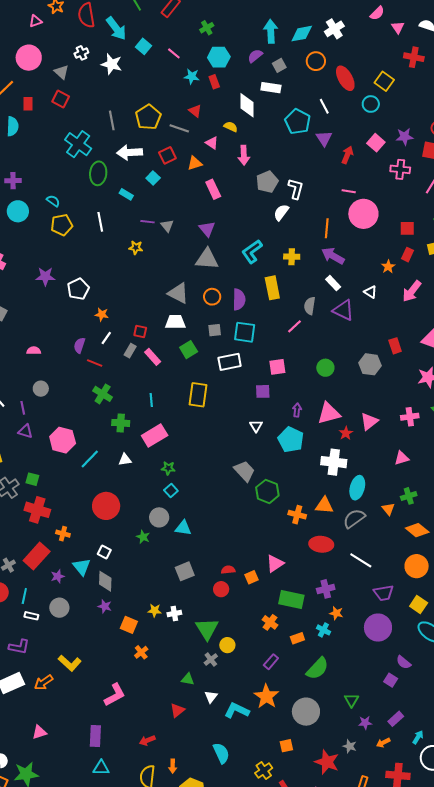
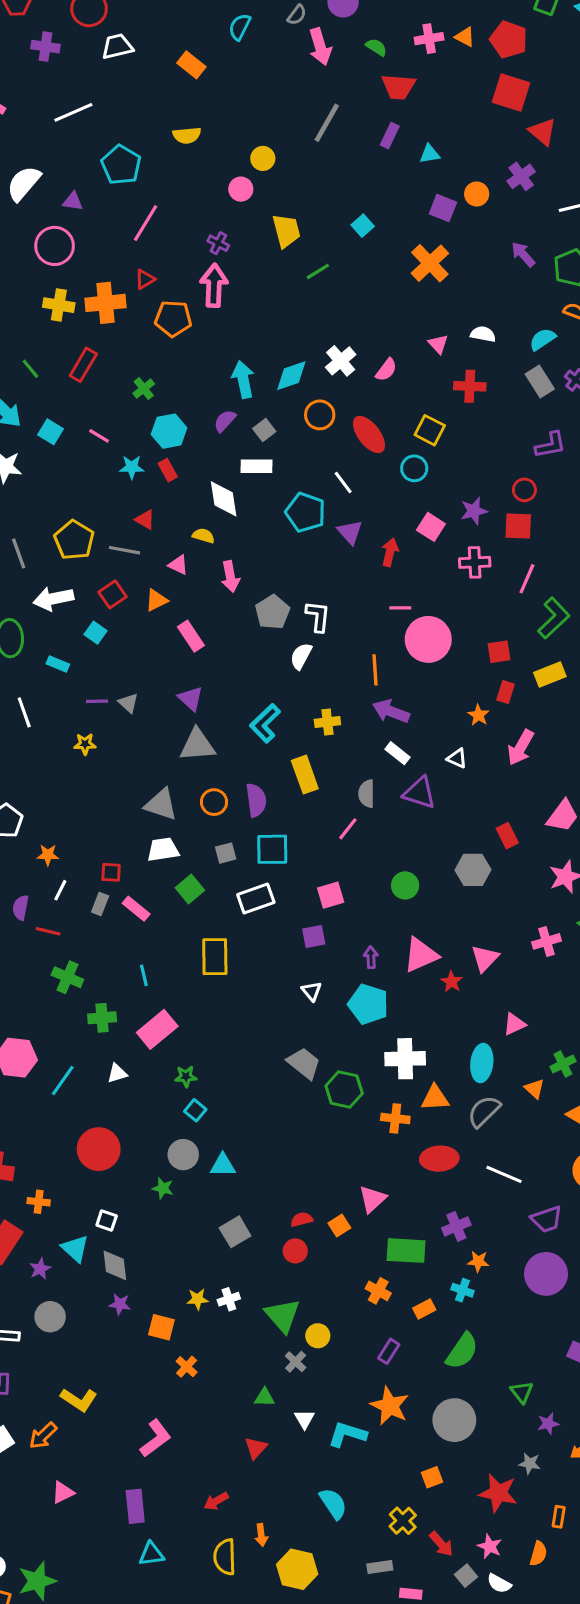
pink semicircle: (377, 13) -> (386, 370), moved
pink triangle: (402, 458) -> (514, 1024), moved
white cross: (334, 462) -> (405, 1059), moved
pink triangle: (39, 732) -> (63, 1492), moved

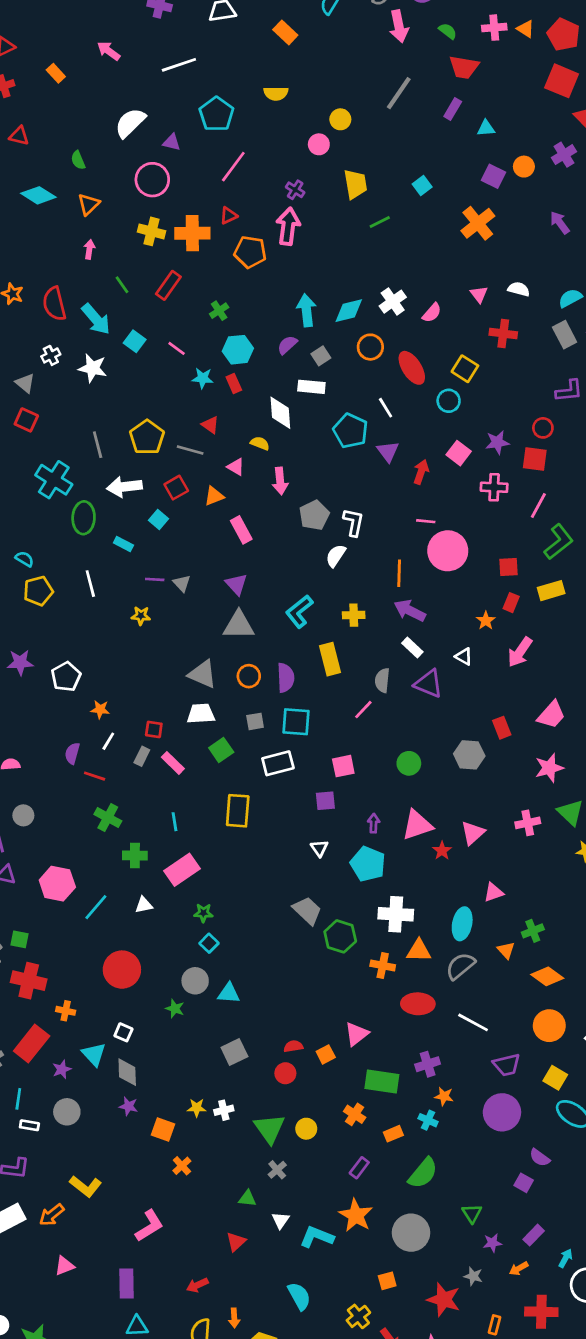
yellow circle: (318, 1336) -> (306, 1129), moved

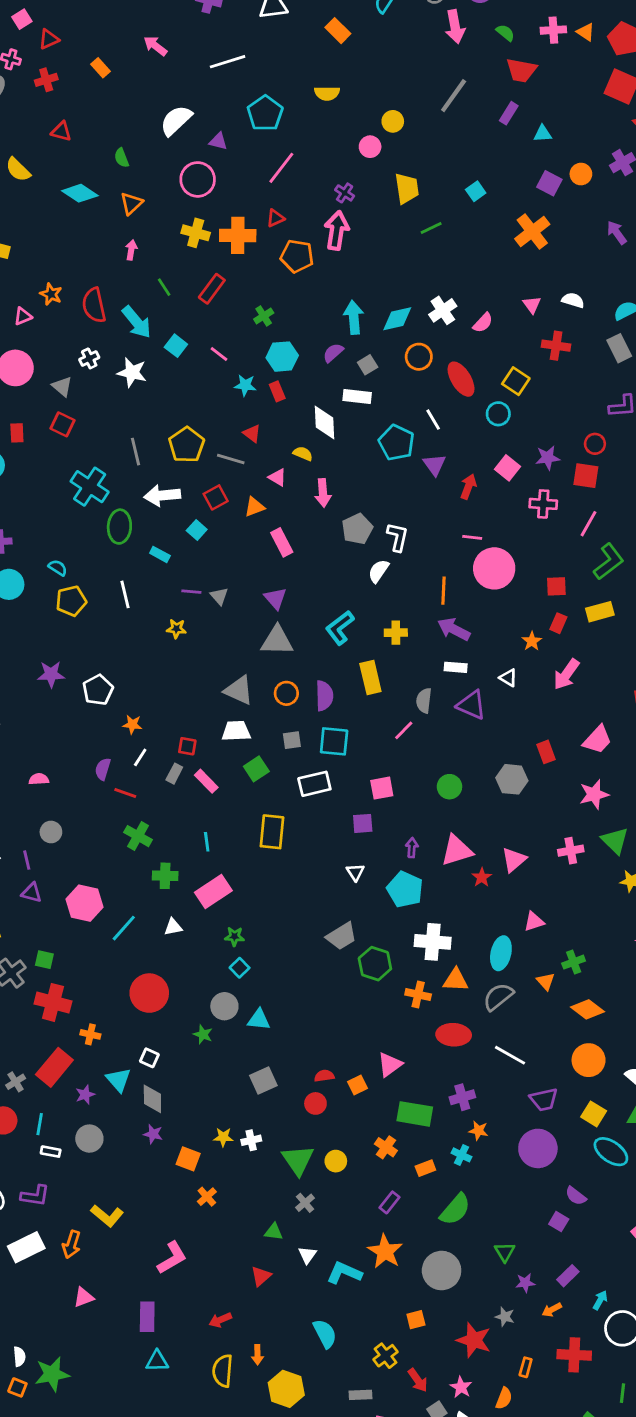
white rectangle: (412, 648) -> (456, 667), turned -40
gray trapezoid: (307, 910) -> (341, 936), turned 104
orange arrow: (52, 1215) -> (71, 1244), turned -35

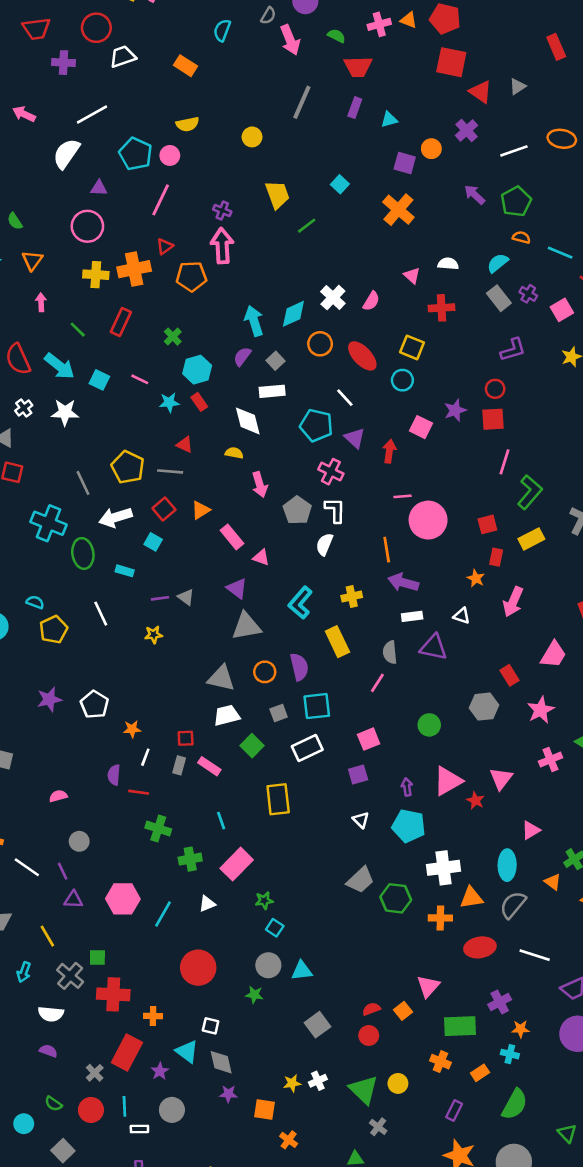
white semicircle: (176, 120) -> (66, 154), moved
pink circle: (370, 147) -> (170, 155), moved
pink triangle: (277, 477) -> (261, 557), moved
pink cross: (543, 504) -> (331, 472), moved, turned 35
pink star: (594, 794) -> (541, 710), moved

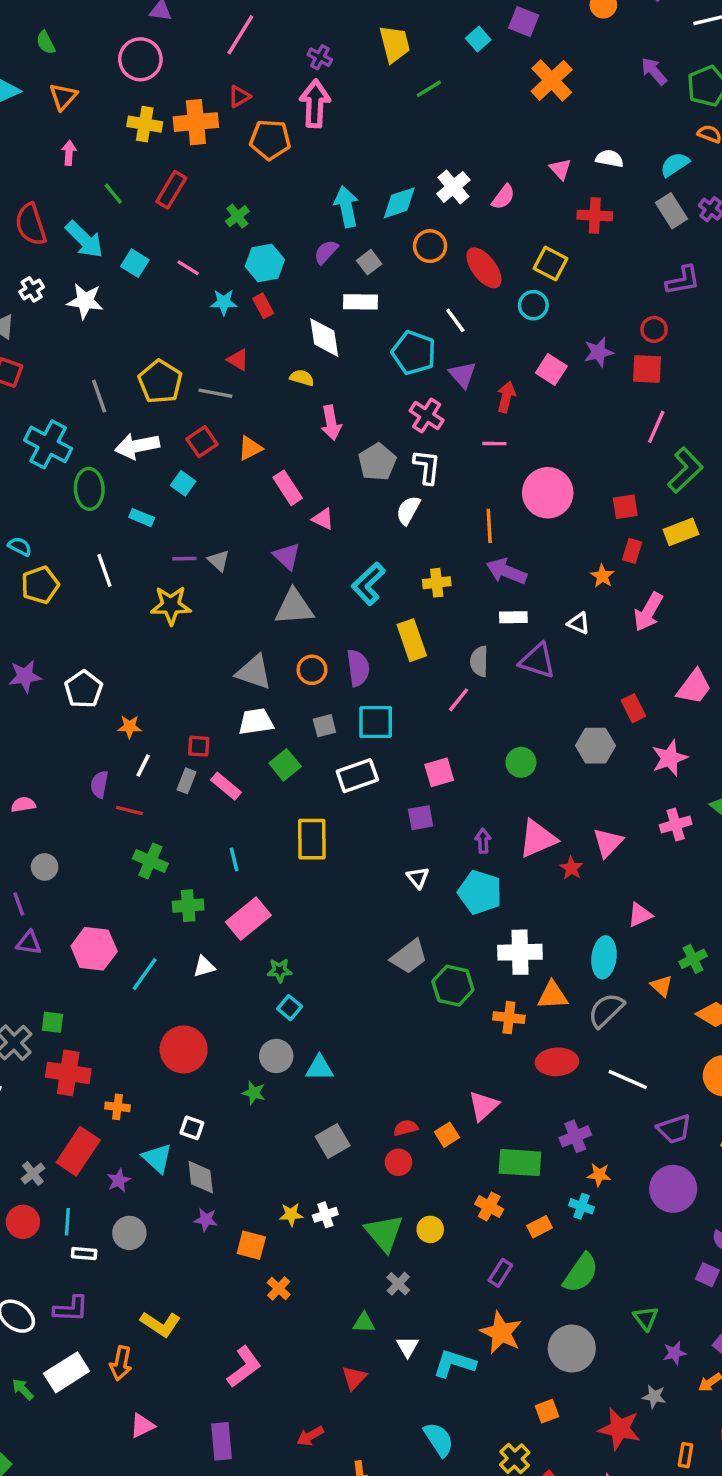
purple square: (405, 163) -> (524, 22), moved
pink line: (402, 496) -> (494, 444), moved
yellow star: (154, 635) -> (171, 605), size x1.6

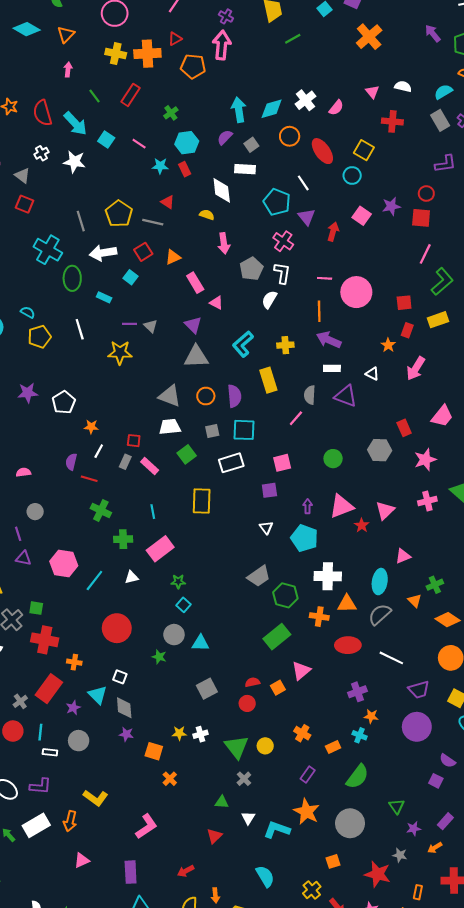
pink line: (494, 444) -> (325, 278), moved
green rectangle: (520, 1163) -> (277, 637), moved, turned -45

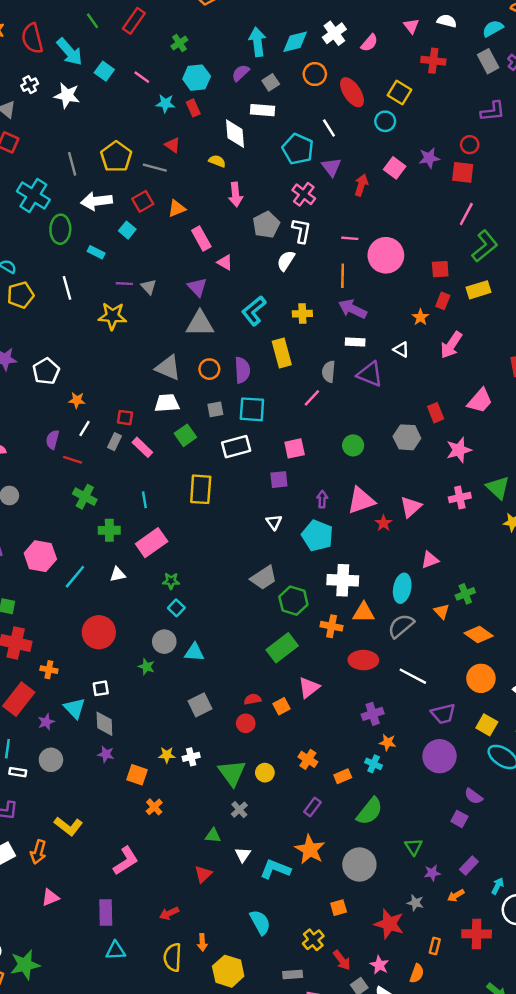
white square: (120, 677) -> (101, 688), turned -32

